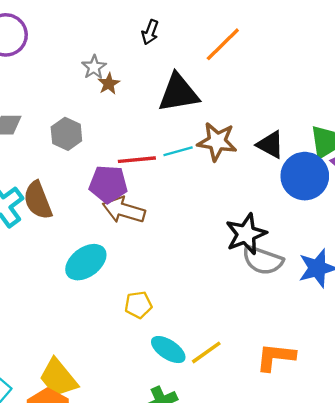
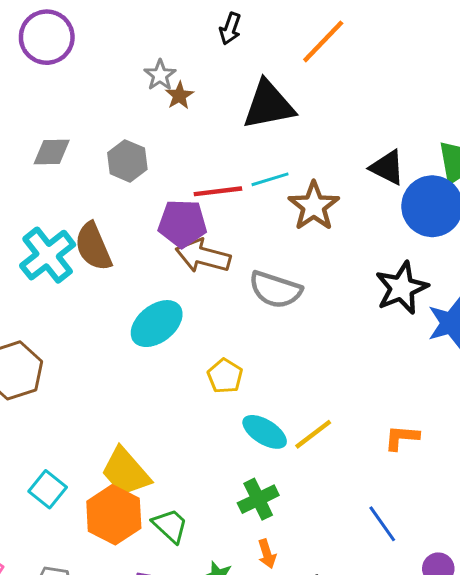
brown star: (217, 142) -> (314, 206), moved, turned 30
black star: (246, 234) -> (402, 288), moved
gray semicircle: (263, 260) -> (275, 290), moved
yellow pentagon: (138, 305) -> (225, 376), turned -30
orange L-shape: (276, 357) -> (402, 438), size x0.7

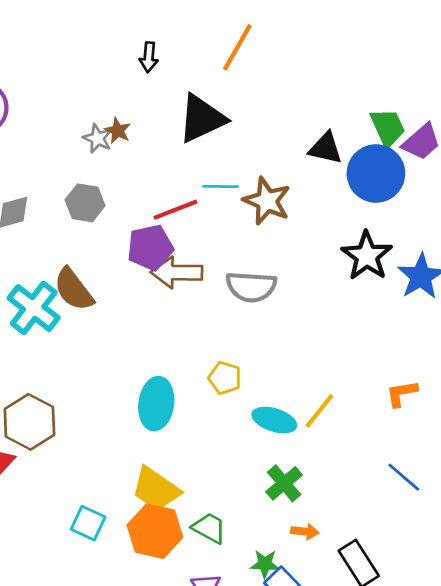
gray star: (160, 75) -> (98, 138), moved
cyan line: (270, 179) -> (221, 186), turned 32
cyan ellipse: (157, 324) -> (156, 404), moved, turned -30
orange arrow: (267, 554) -> (305, 531), turned -52

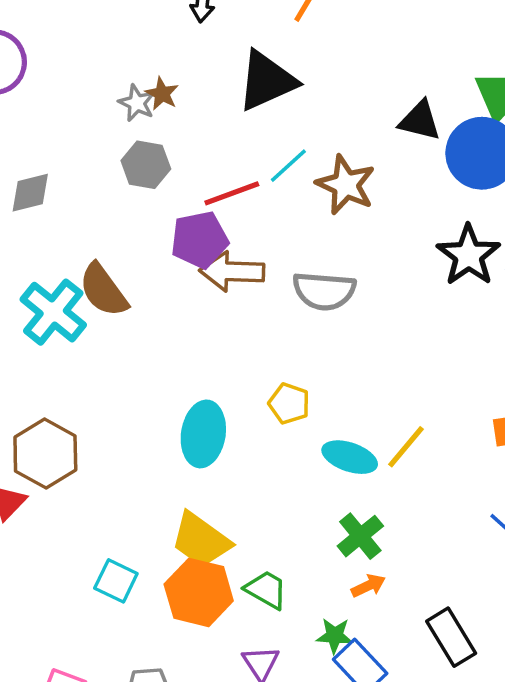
cyan line: (221, 186) -> (288, 166), turned -44
gray hexagon: (85, 203) -> (146, 165), moved
orange arrow: (305, 531) -> (368, 586), moved, turned -32

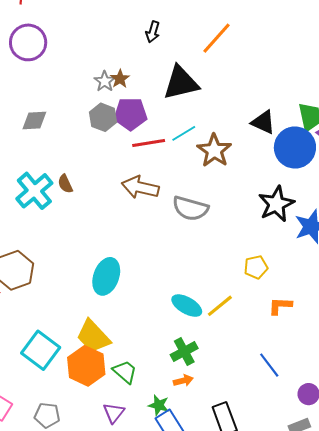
purple pentagon: (200, 240) -> (130, 114), moved
brown semicircle: (103, 290) -> (65, 184), size x0.6
yellow pentagon: (289, 404) -> (256, 267), moved, turned 30
cyan square: (116, 581) -> (41, 350), size x1.5

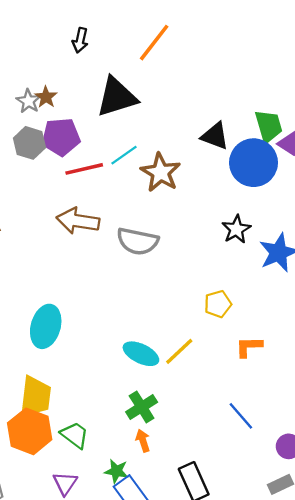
black star: (276, 204) -> (236, 229), size x0.7
yellow trapezoid: (93, 336) -> (35, 397), turned -126
orange arrow: (183, 381) -> (143, 441), turned -90

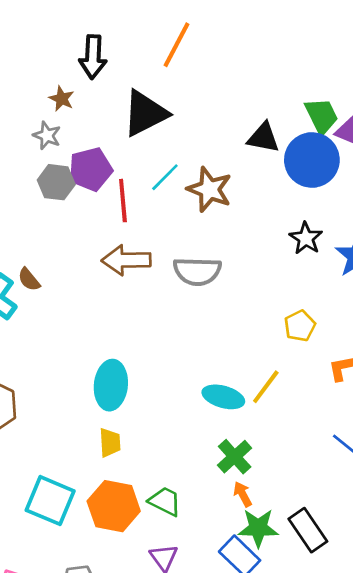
black arrow: (80, 40) -> (93, 57), size x1.5
brown star: (46, 97) -> (62, 99), moved
red line: (84, 169) -> (123, 201), turned -72
yellow trapezoid: (35, 397) -> (110, 443), moved, size x0.6
green star: (116, 471) -> (258, 528), moved, size x1.4

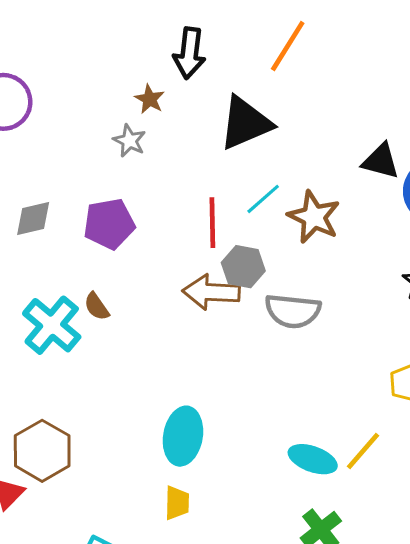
purple pentagon: (90, 169) -> (109, 224), moved
gray hexagon: (56, 182) -> (243, 267), moved

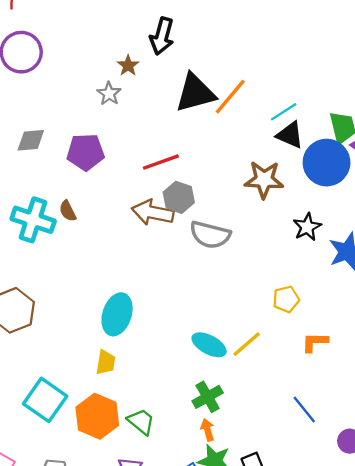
orange line: (288, 46) -> (230, 97), moved
cyan line: (263, 199) -> (284, 112), moved
brown star: (314, 217) -> (264, 180), moved, turned -30
red line: (212, 223) -> (161, 162), turned 63
cyan cross: (52, 325) -> (33, 220), turned -30

